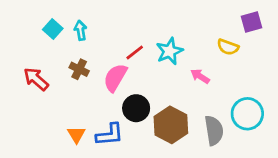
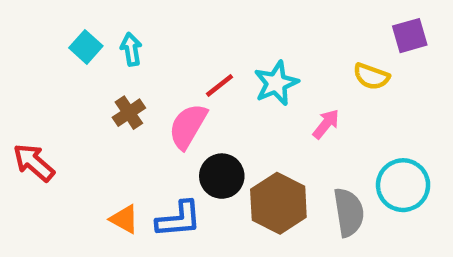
brown cross: (79, 69) -> (129, 113), turned 30
pink arrow: (200, 76) -> (326, 124), turned 96
red arrow: (36, 79) -> (34, 162), moved
orange triangle: (76, 135) -> (124, 219), turned -30

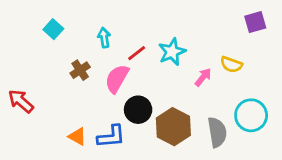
cyan arrow: (131, 49) -> (104, 38), moved
yellow semicircle: (371, 76) -> (231, 64), moved

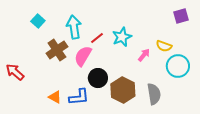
cyan arrow: (104, 38) -> (74, 27), size x1.6
brown cross: (80, 70) -> (57, 50), size x1.5
cyan circle: (251, 115) -> (178, 66), moved

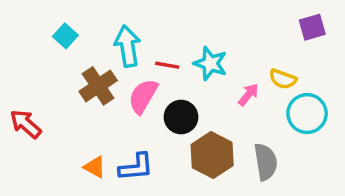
cyan star: (122, 37) -> (210, 63), turned -30
red line: (97, 38) -> (167, 65), turned 48
black circle: (98, 78) -> (181, 117), moved

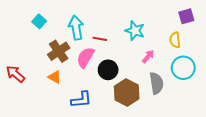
cyan star: (210, 63) -> (135, 31), moved
yellow semicircle: (283, 79) -> (175, 40), moved, turned 63
gray semicircle: (266, 162) -> (156, 83), moved
orange triangle: (95, 167) -> (55, 77), moved

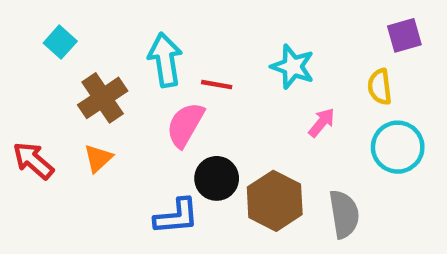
cyan square: (39, 21) -> (60, 42), moved
brown cross: (59, 51) -> (103, 98), moved
black circle: (108, 70) -> (217, 178), moved
orange triangle: (55, 77) -> (98, 158), moved, turned 48
gray semicircle: (156, 83) -> (344, 214), moved

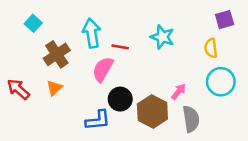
pink arrow: (322, 123) -> (179, 92), moved

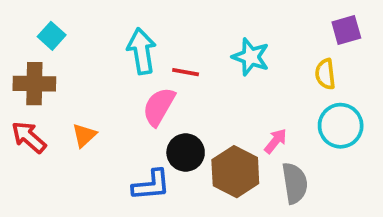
brown cross: (57, 54) -> (34, 84), moved, turned 35

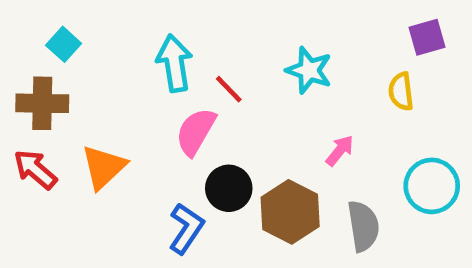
red line: (186, 72) -> (229, 89), turned 36
cyan circle: (341, 126) -> (432, 186), moved
orange triangle: (84, 135) -> (104, 167), size x1.5
pink arrow: (276, 141) -> (340, 151), moved
blue L-shape: (151, 185) -> (186, 228), turned -51

